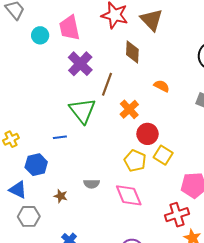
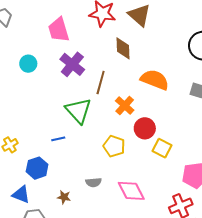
cyan circle: (40, 35) -> (28, 64), moved
orange semicircle: (162, 86) -> (155, 80), size x1.8
yellow pentagon: (135, 161) -> (114, 146), moved

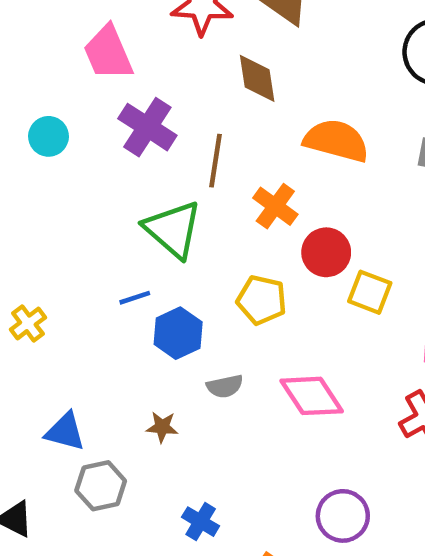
blue hexagon: (37, 168) -> (178, 333), moved

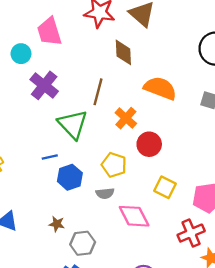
purple cross: (147, 127) -> (44, 85), moved
cyan circle: (48, 136) -> (21, 54), moved
yellow square: (370, 292) -> (165, 187), moved
gray semicircle: (225, 386) -> (105, 193), moved
gray hexagon: (101, 486) -> (83, 243), moved

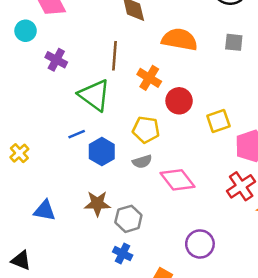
purple cross: (44, 85) -> (56, 60), size x0.7
yellow square: (165, 187) -> (218, 121), moved, turned -35
brown star: (57, 224) -> (97, 204), size x1.5

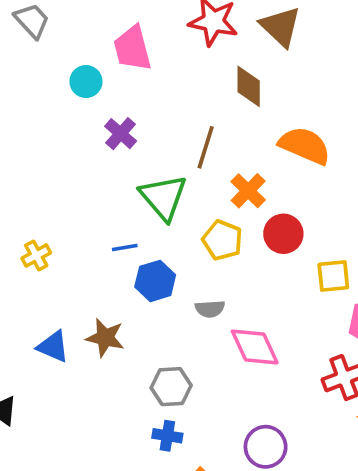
yellow pentagon: (146, 130) -> (222, 240), moved
brown star: (97, 204) -> (105, 338), moved
blue cross: (123, 253) -> (167, 436), moved, turned -30

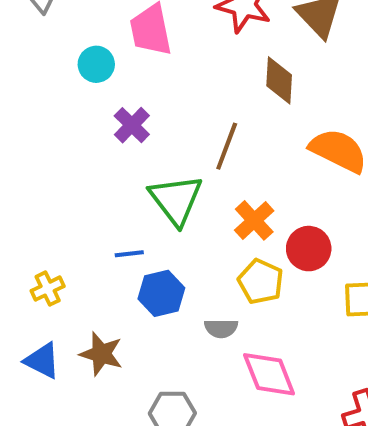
orange cross: (248, 191) -> (254, 220), moved
yellow pentagon: (222, 240) -> (261, 282), moved
yellow cross: (36, 255) -> (48, 289), moved

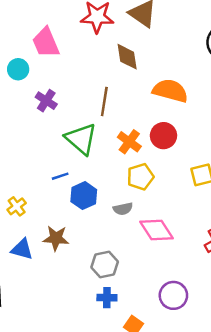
red circle: (309, 249) -> (163, 136), moved
yellow pentagon: (261, 282) -> (140, 177), turned -30

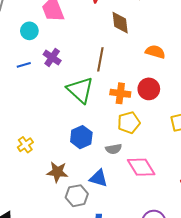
orange semicircle: (170, 91) -> (155, 52), size x0.7
orange cross: (129, 142) -> (120, 93), turned -30
blue line: (60, 176) -> (24, 65), moved
blue triangle: (22, 249) -> (99, 178), moved
gray hexagon: (105, 264) -> (77, 196), moved

